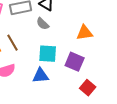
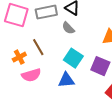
cyan square: (48, 54) -> (73, 58), turned 30

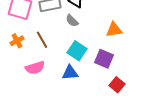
orange cross: (19, 57) -> (17, 41), moved

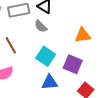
blue triangle: (70, 73) -> (50, 82), moved

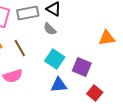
orange triangle: (83, 35) -> (107, 38), moved

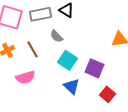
gray semicircle: (50, 29) -> (56, 36), moved
blue triangle: (59, 85) -> (72, 86), turned 48

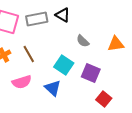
gray semicircle: (56, 36) -> (83, 41), moved
blue triangle: (72, 86) -> (53, 88), moved

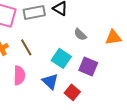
pink semicircle: (22, 82) -> (19, 75), turned -72
red square: (104, 99) -> (72, 92), moved

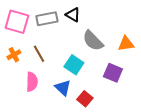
gray semicircle: (80, 34) -> (93, 41), size x1.6
purple square: (88, 66) -> (113, 73), moved

